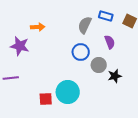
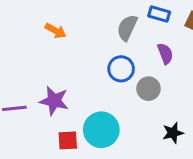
orange arrow: (38, 27) -> (56, 31), turned 32
purple star: (20, 46) -> (54, 101), moved
black star: (115, 76) -> (173, 133), moved

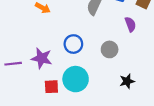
purple semicircle: (165, 54) -> (130, 24), moved
blue circle: (121, 69) -> (73, 44), moved

